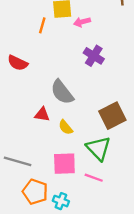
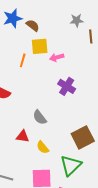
gray semicircle: (62, 92) -> (40, 117), size x0.7
green triangle: (98, 148) -> (71, 165), turned 30

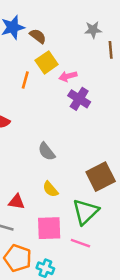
yellow square: (40, 46) -> (47, 62), turned -30
purple cross: (67, 86) -> (79, 99), moved
red triangle: (23, 136) -> (16, 202), moved

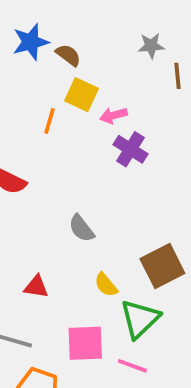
yellow square: (47, 62) -> (81, 95), turned -30
yellow semicircle: (50, 189) -> (106, 285), moved
red triangle: (16, 202) -> (36, 287), moved

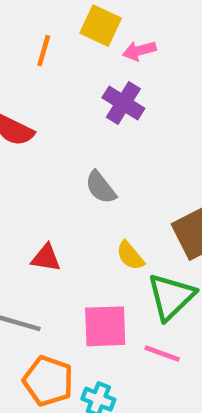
orange line: (49, 121) -> (44, 51), moved
purple cross: (130, 149) -> (123, 103), moved

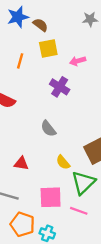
yellow square: (101, 26) -> (48, 49), turned -36
pink arrow: (139, 51) -> (78, 61), moved

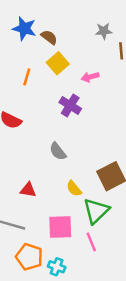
blue star: (18, 17) -> (24, 29), turned 30
yellow square: (48, 49) -> (58, 63), turned -30
pink line: (79, 211) -> (91, 242), turned 48

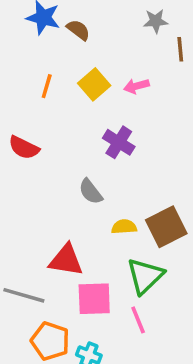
yellow square: (58, 63) -> (94, 84), moved
purple cross: (70, 105) -> (119, 142), moved
yellow semicircle: (74, 189) -> (124, 227), moved, turned 126
red triangle: (28, 190) -> (66, 260), moved, size x1.5

